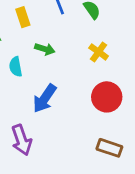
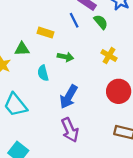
yellow rectangle: (23, 17) -> (46, 33), turned -49
purple arrow: (22, 140) -> (70, 130), moved

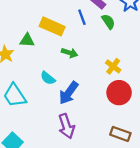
yellow rectangle: (46, 33) -> (52, 26), size x1.5
yellow cross: (109, 56) -> (113, 66), moved
cyan semicircle: (43, 73) -> (48, 78), moved, turned -42

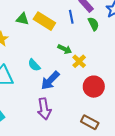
green triangle: (27, 40) -> (22, 19), moved
green arrow: (70, 53) -> (65, 49), moved
yellow cross: (113, 66) -> (79, 61), moved

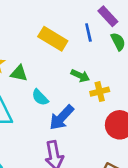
green triangle: (22, 19) -> (19, 73), moved
yellow cross: (79, 61) -> (100, 92), turned 32

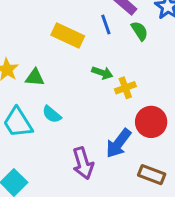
cyan semicircle: (40, 97) -> (52, 114), moved
blue arrow: (62, 118) -> (119, 143), moved

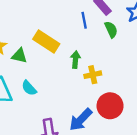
yellow rectangle: (68, 36) -> (46, 41), moved
green arrow: (102, 73) -> (75, 60), turned -112

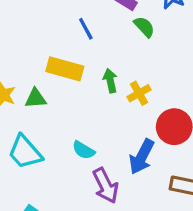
blue line: (84, 20) -> (86, 29), moved
cyan semicircle: (29, 88) -> (84, 150), moved

